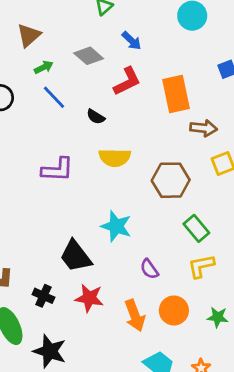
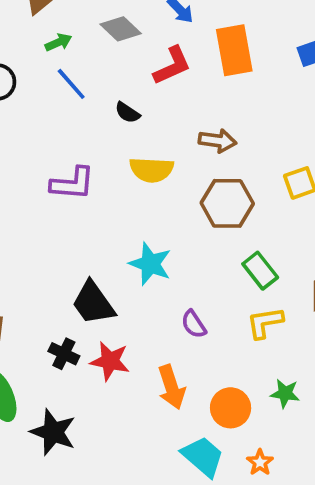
orange rectangle: (176, 94) -> (234, 50), moved
brown arrow: (204, 128) -> (217, 141), moved
black cross: (43, 296) -> (64, 354), moved
orange circle: (174, 310) -> (231, 408), moved

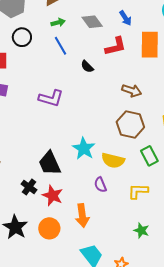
yellow semicircle: (152, 170) -> (113, 160), moved
green rectangle: (260, 271) -> (149, 156), moved
orange circle: (231, 408) -> (49, 228), moved

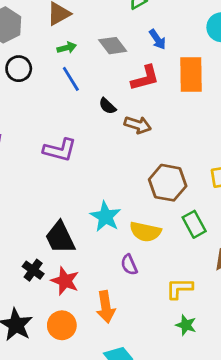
brown arrow: (132, 91) -> (138, 125), moved
yellow L-shape: (138, 191) -> (179, 288), moved

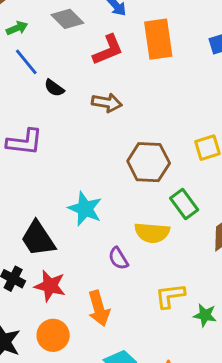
black semicircle: (107, 106) -> (54, 88), moved
yellow semicircle: (145, 232) -> (152, 233), moved
yellow L-shape: (179, 288) -> (170, 296), moved
green star: (186, 325) -> (205, 315), moved

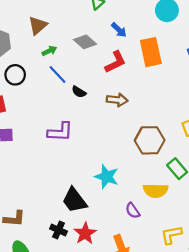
red star: (50, 286) -> (85, 233), turned 30

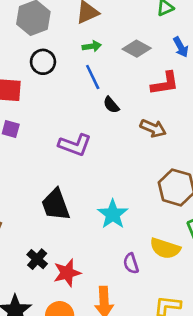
gray diamond: (85, 42) -> (137, 49), turned -30
black trapezoid: (74, 200) -> (56, 205), moved

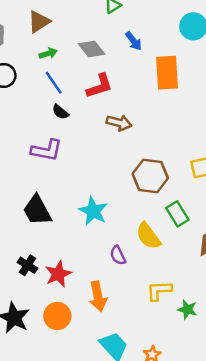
gray diamond: (137, 49) -> (92, 49), turned 32
red L-shape: (165, 83) -> (100, 86), moved
black semicircle: (111, 105) -> (60, 112), moved
yellow semicircle: (165, 248) -> (148, 236), turned 44

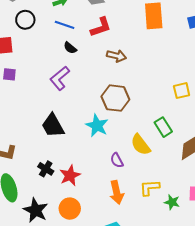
blue line: (54, 83) -> (65, 25), turned -36
purple L-shape: (47, 150) -> (60, 78), turned 130
brown hexagon: (150, 176) -> (115, 98), moved
orange arrow: (98, 296) -> (117, 192), moved

